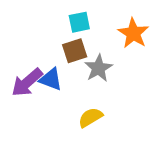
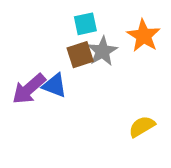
gray star: (98, 68) -> (102, 51), moved
yellow semicircle: (90, 117) -> (142, 127), moved

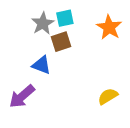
gray star: (102, 51) -> (43, 23), moved
purple arrow: (29, 89) -> (22, 96), moved

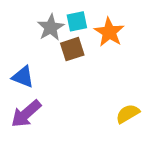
orange star: (109, 27) -> (109, 32), moved
blue triangle: (41, 65) -> (23, 77), moved

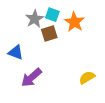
cyan square: (77, 21) -> (52, 15), turned 32
purple arrow: (26, 114) -> (31, 78), moved

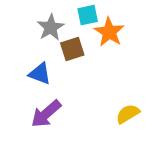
cyan square: (52, 15) -> (88, 15), moved, turned -32
blue triangle: (16, 52) -> (40, 74), moved

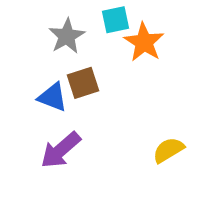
brown square: (72, 49) -> (83, 83), moved

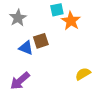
gray star: (67, 36) -> (18, 18), moved
purple arrow: (61, 150) -> (20, 81), moved

